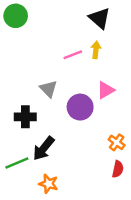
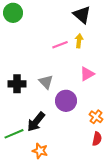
gray triangle: (48, 89) -> (46, 82), moved
purple circle: (80, 107) -> (66, 101), moved
black cross: (25, 117) -> (17, 84), moved

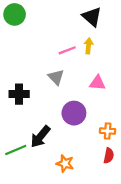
pink triangle: (87, 74) -> (97, 83), turned 35
gray triangle: (46, 82) -> (56, 77), moved
orange cross: (96, 117) -> (108, 131), turned -32
orange star: (40, 151) -> (65, 164), moved

